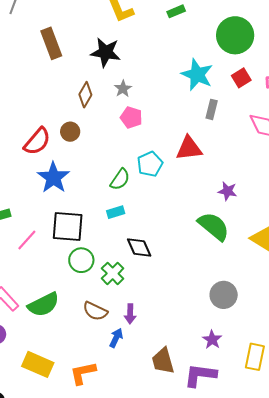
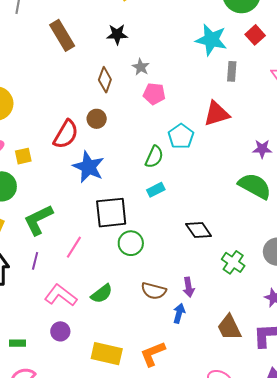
black star: (106, 52) -> (117, 34), size x0.7
pink line: (27, 240) -> (74, 247), moved
black diamond: (139, 247) -> (199, 230), moved
green cross: (113, 273) -> (233, 262), moved
green semicircle: (44, 305) -> (102, 294), size x0.7

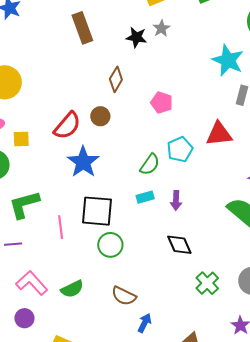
gray star: (141, 67) -> (161, 28), moved
pink line: (74, 247) -> (61, 227), moved, turned -50
purple line: (35, 261) -> (13, 244), turned 60
purple arrow: (189, 287) -> (176, 201), moved

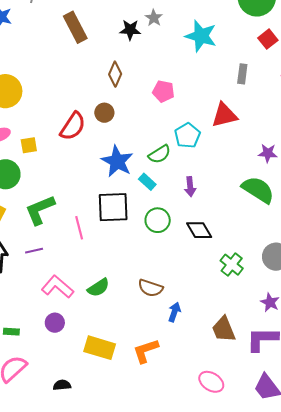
cyan star: (228, 60) -> (201, 36), moved
blue star: (83, 162) -> (117, 161), moved
green semicircle: (150, 164) -> (160, 154), turned 30
cyan rectangle: (145, 197) -> (147, 182), moved, turned 66
green circle: (110, 245) -> (158, 220), moved

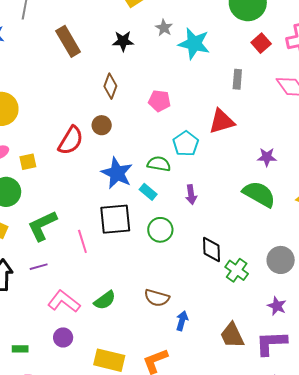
gray star: (154, 18) -> (164, 28), moved
green semicircle: (160, 154) -> (159, 164), turned -135
black diamond: (199, 230) -> (211, 249), moved, turned 32

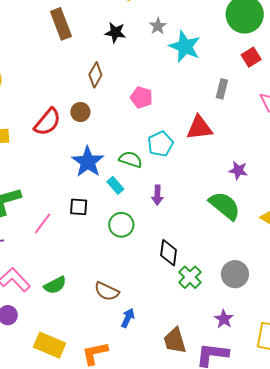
black square: (115, 219) -> (79, 207), size x0.6
pink line: (82, 241) -> (43, 223), turned 45

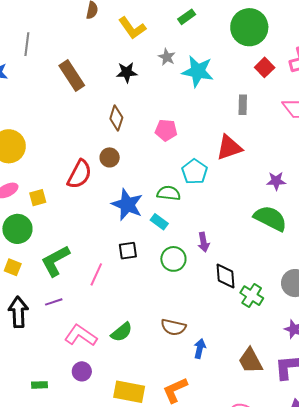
purple arrow: (157, 195) -> (204, 242), moved

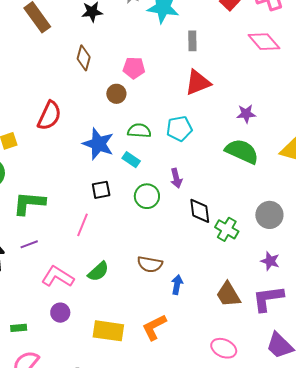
gray rectangle: (243, 105) -> (192, 41), moved
brown circle: (110, 157) -> (116, 94), moved
cyan pentagon: (194, 172) -> (179, 129), moved, turned 30
green L-shape: (55, 261) -> (29, 203), turned 36
pink line: (96, 274) -> (83, 225), moved

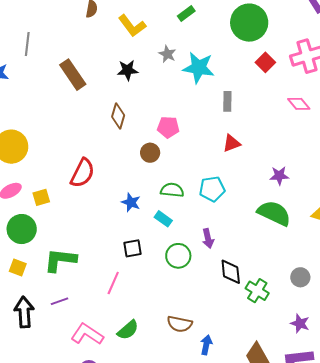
pink diamond: (264, 42) -> (299, 104), size x0.7
red triangle: (198, 82) -> (232, 143), size x0.7
blue star: (98, 144) -> (131, 202), size x0.6
gray circle: (269, 215) -> (300, 277), size x0.7

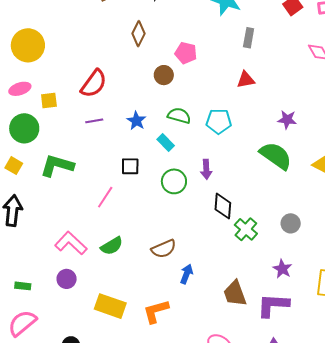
purple line: (59, 301) -> (94, 121), moved
brown semicircle: (180, 324) -> (164, 249), turned -45

